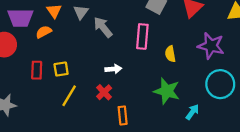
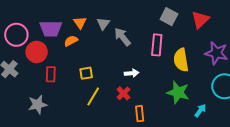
yellow semicircle: (170, 54) -> (181, 60), size x1.6
red rectangle: (37, 70) -> (51, 74), moved

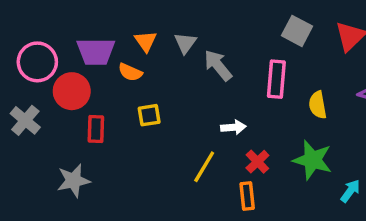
orange semicircle: (71, 41) -> (130, 72), turned -128
yellow semicircle: (181, 60) -> (318, 105), size x0.7
yellow square: (86, 73) -> (149, 115), moved
red cross: (123, 93) -> (257, 162), moved
yellow line: (93, 96) -> (204, 167), moved

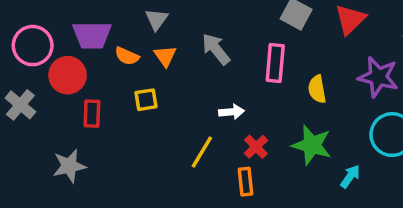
orange triangle: (146, 41) -> (165, 56), moved
gray triangle: (185, 43) -> (157, 19), moved

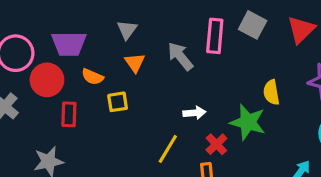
orange semicircle: (127, 56) -> (92, 77), moved
pink rectangle: (275, 63) -> (215, 36), moved
green star: (312, 145) -> (248, 122), moved

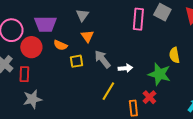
gray arrow: (180, 56) -> (102, 59), moved
red rectangle: (69, 114) -> (24, 74), moved
red cross: (216, 144) -> (149, 97), moved

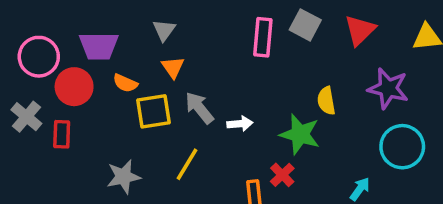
yellow square: (76, 61) -> (153, 111), size x1.5
yellow line: (108, 91) -> (187, 164), moved
gray star: (32, 99) -> (123, 177), moved

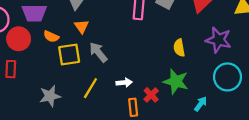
white arrow: (240, 124) -> (124, 83), moved
green star: (300, 134) -> (176, 81), moved

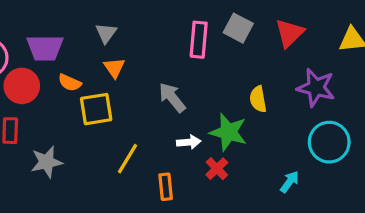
gray arrow: (98, 52) -> (172, 97), moved
green star: (176, 81) -> (228, 132), moved
white arrow: (124, 83) -> (189, 142), moved
gray star: (50, 96) -> (47, 162), moved
orange rectangle: (133, 107) -> (166, 187), moved

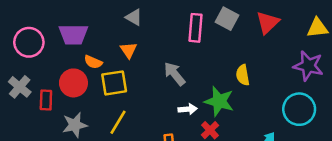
gray triangle: (106, 33) -> (134, 17), moved, turned -36
red circle: (22, 86) -> (73, 83), moved
purple star: (316, 88) -> (308, 66), moved
yellow line: (128, 159) -> (118, 122), moved

